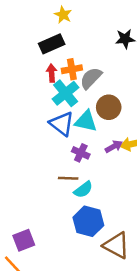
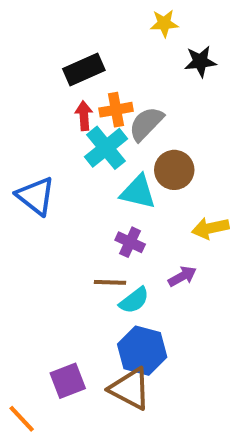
yellow star: (63, 15) -> (164, 23), moved, turned -30
blue triangle: (62, 124) -> (36, 196), moved
purple arrow: (114, 147) -> (182, 276), moved
purple square: (24, 240) -> (68, 381), moved
brown triangle: (116, 245) -> (130, 389), moved

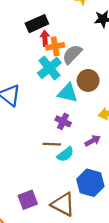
red arrow: (84, 116) -> (45, 38), moved
blue hexagon: (142, 351) -> (90, 183), moved

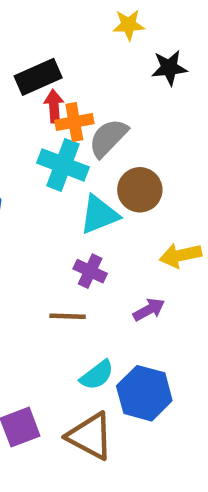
cyan cross: (49, 68) -> (63, 165), turned -30
cyan triangle: (68, 93) -> (99, 215), turned -35
cyan semicircle: (65, 154) -> (97, 375), moved

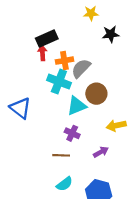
red arrow: (54, 106) -> (42, 53), moved
cyan semicircle: (97, 375) -> (64, 184), moved

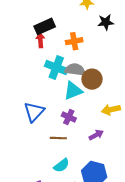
orange cross: (64, 61) -> (74, 41), moved
gray semicircle: (81, 68) -> (75, 70), moved, turned 54
blue triangle: (20, 108) -> (34, 112), moved, turned 35

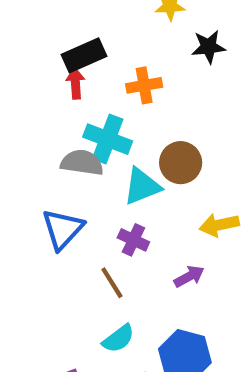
gray semicircle: (75, 70) -> (82, 163), moved
brown line: (58, 138) -> (112, 283), turned 56

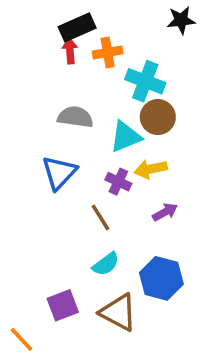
orange cross: (144, 85) -> (108, 52), moved
cyan cross: (108, 139) -> (145, 81), moved
yellow arrow: (219, 225) -> (151, 169), moved

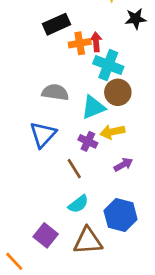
red arrow: (70, 51) -> (96, 42), moved
purple square: (63, 305) -> (46, 235), turned -30
brown triangle: (118, 312) -> (88, 241), turned -32

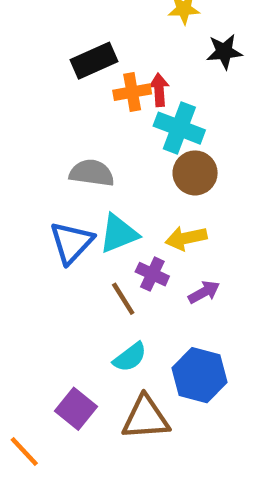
cyan triangle: (93, 107) -> (119, 234), moved
purple cross: (88, 141) -> (152, 274), moved

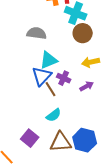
yellow arrow: (186, 238) -> (91, 62), moved
blue triangle: (71, 243) -> (42, 76), moved
blue hexagon: (200, 375) -> (85, 140), moved

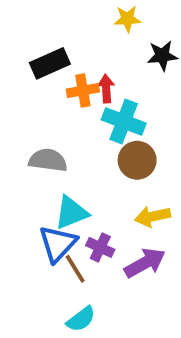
purple arrow: (87, 86) -> (145, 263), size x1.5

